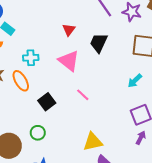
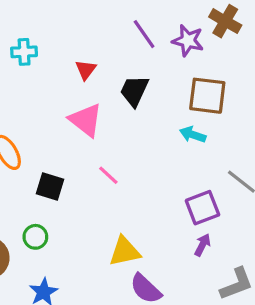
cyan cross: (31, 58) -> (24, 52), moved
cyan arrow: (135, 81) -> (193, 135), moved, turned 63
black square: (47, 102) -> (50, 187), turned -36

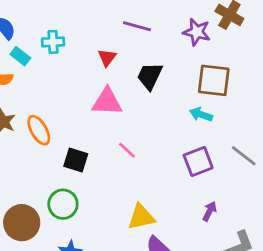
purple line: (144, 34) -> (137, 26), moved, turned -40
pink triangle: (86, 120) -> (107, 102), turned -36
purple square: (202, 208) -> (198, 161), moved
green circle: (35, 237) -> (63, 204), size x1.4

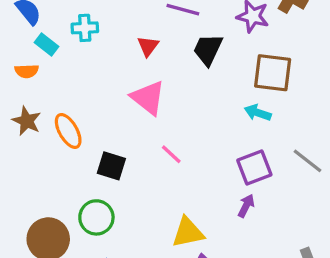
black trapezoid: (150, 76) -> (208, 49), moved
pink triangle: (107, 102) -> (148, 98), turned 36
purple arrow: (210, 211) -> (246, 206), moved

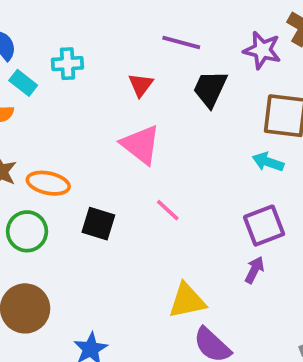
orange ellipse: (68, 131) -> (48, 183), turned -48
green circle: (96, 217) -> (27, 231), moved

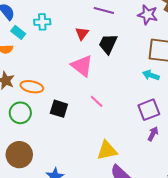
black trapezoid: (210, 89) -> (108, 44), moved
purple arrow: (254, 270) -> (153, 134), moved

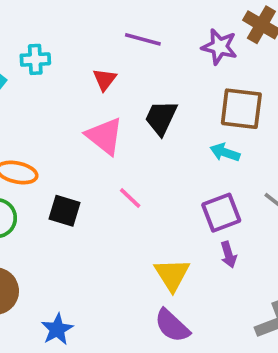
black trapezoid: (108, 44) -> (161, 118), moved
purple arrow: (153, 134) -> (229, 255), turned 136
yellow triangle: (107, 150) -> (172, 275), moved, turned -50

